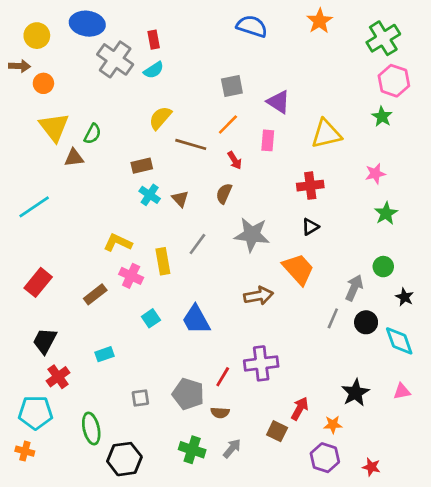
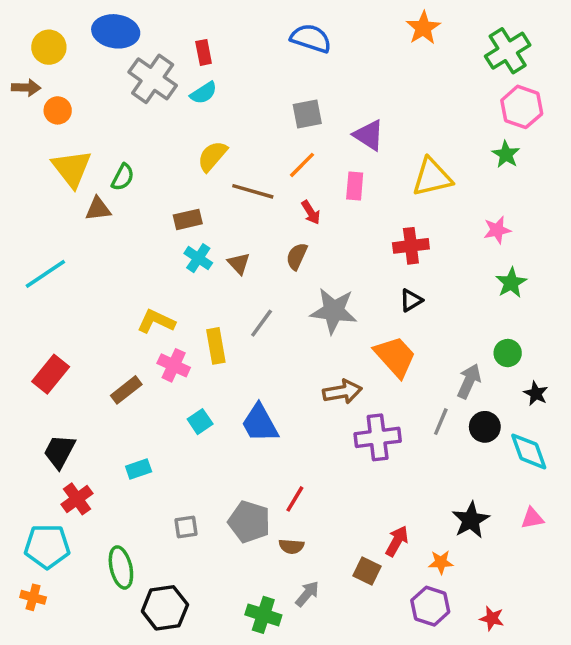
blue semicircle: (252, 26) -> (311, 38), moved
purple cross: (261, 363) -> (378, 437), moved
green cross: (192, 450) -> (263, 615), moved

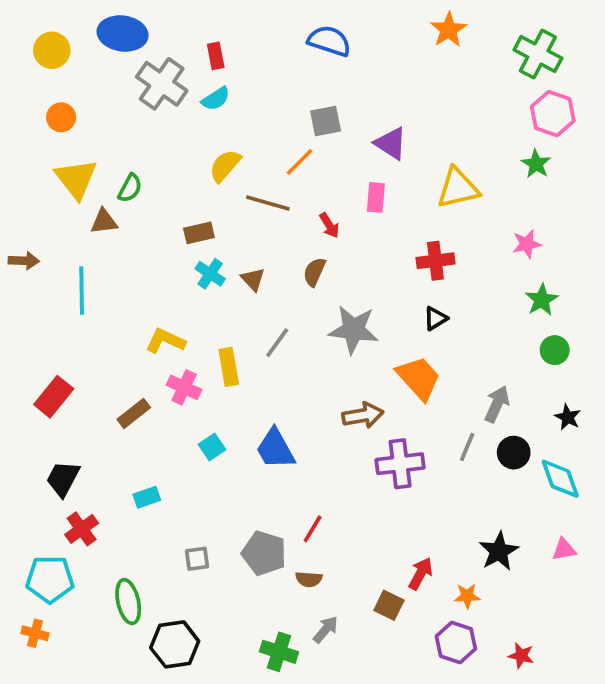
green cross: (508, 51) -> (538, 54), turned -30
brown arrow: (26, 88) -> (24, 261), moved
orange line: (302, 165) -> (300, 162), moved
cyan line: (45, 274) -> (82, 291), moved, turned -57
green circle: (508, 353) -> (555, 350), moved

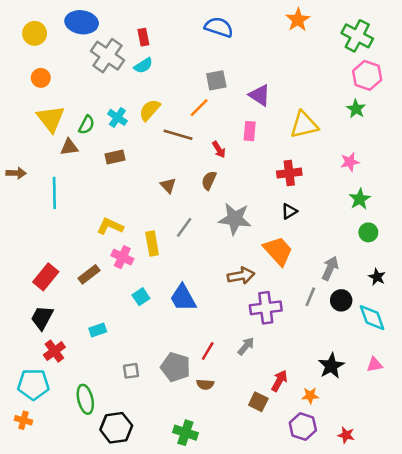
brown rectangle: (199, 233) -> (115, 157), moved
cyan cross: (210, 274) -> (117, 117), moved
red rectangle: (54, 397) -> (46, 277), moved
gray arrow: (326, 629) -> (246, 346), moved

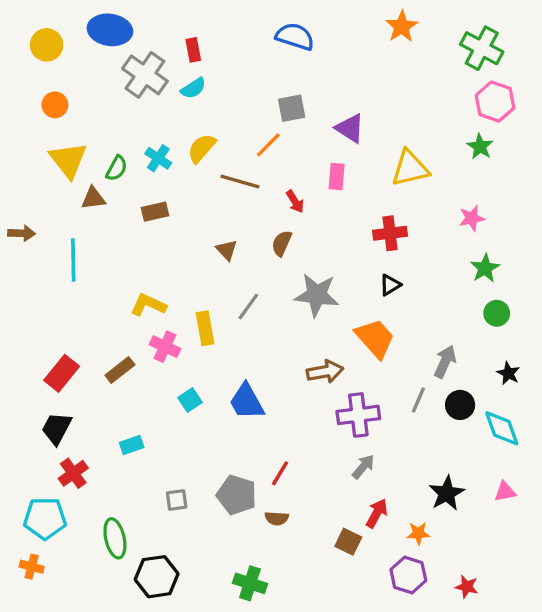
gray arrow: (246, 346) -> (363, 467), moved

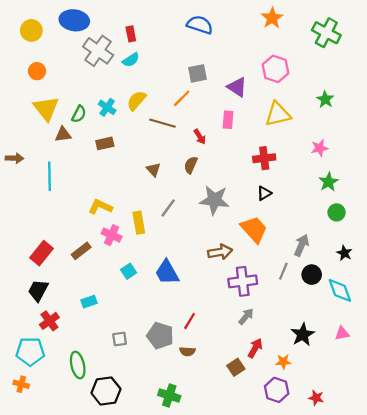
pink hexagon: (495, 102) -> (275, 69), moved
brown square: (348, 542) -> (236, 367), turned 30

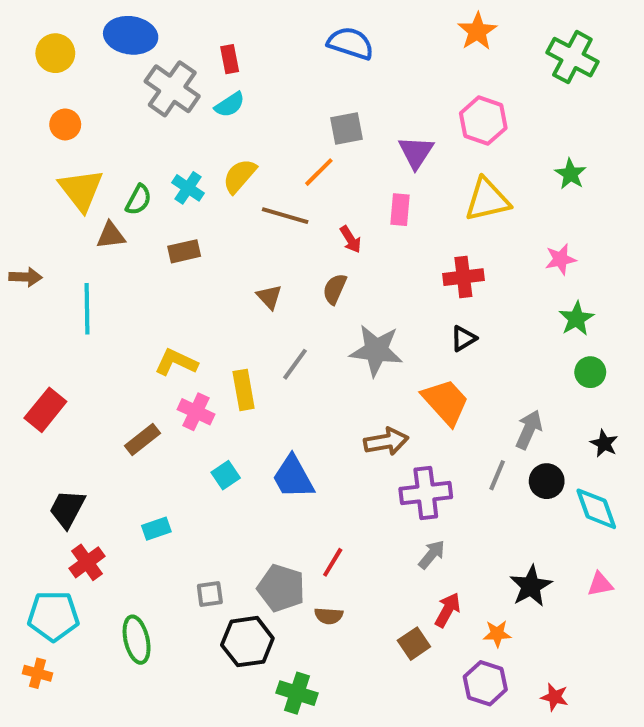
purple triangle: (237, 87) -> (416, 152), turned 30
red rectangle: (42, 253) -> (45, 410), moved
black hexagon: (106, 391) -> (247, 642), moved

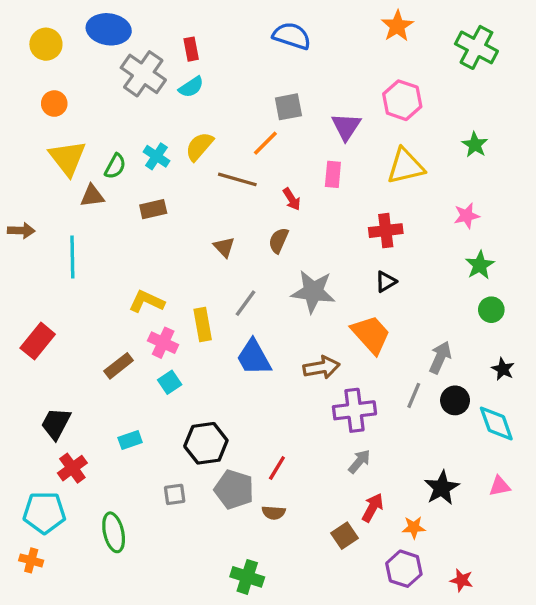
cyan square: (226, 475) -> (170, 382), moved
blue trapezoid: (293, 477) -> (254, 358), moved
black hexagon: (247, 642) -> (206, 443), moved

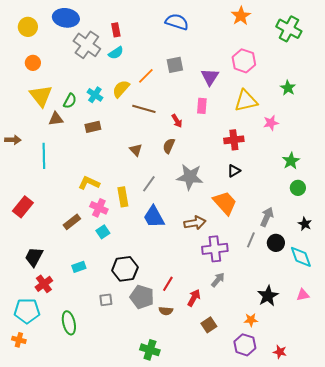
orange line: (265, 143) -> (146, 76), moved
pink star: (467, 216) -> (271, 123), moved
red arrow: (373, 508) -> (194, 298), moved

